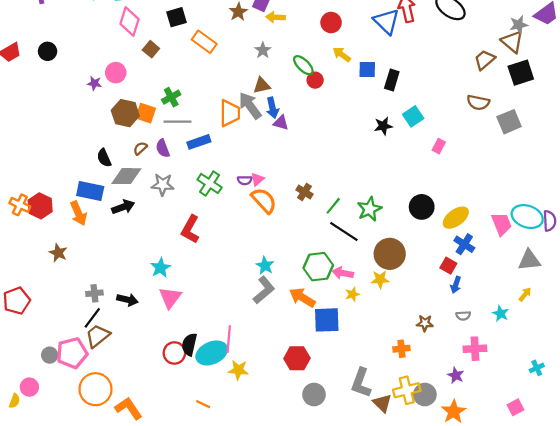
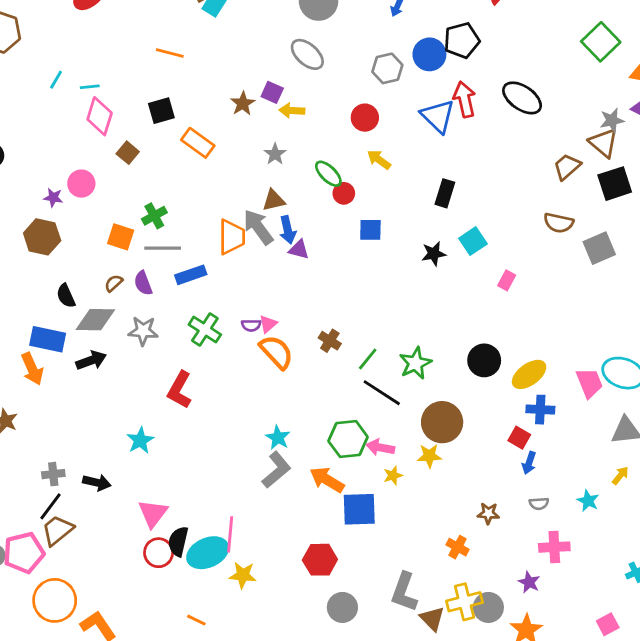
blue square: (367, 69) -> (370, 230), moved
brown hexagon: (125, 113) -> (42, 237), moved
blue cross: (464, 244) -> (540, 410), turned -30
pink triangle: (170, 298) -> (153, 513), moved
orange cross: (401, 349) -> (457, 547), turned 35

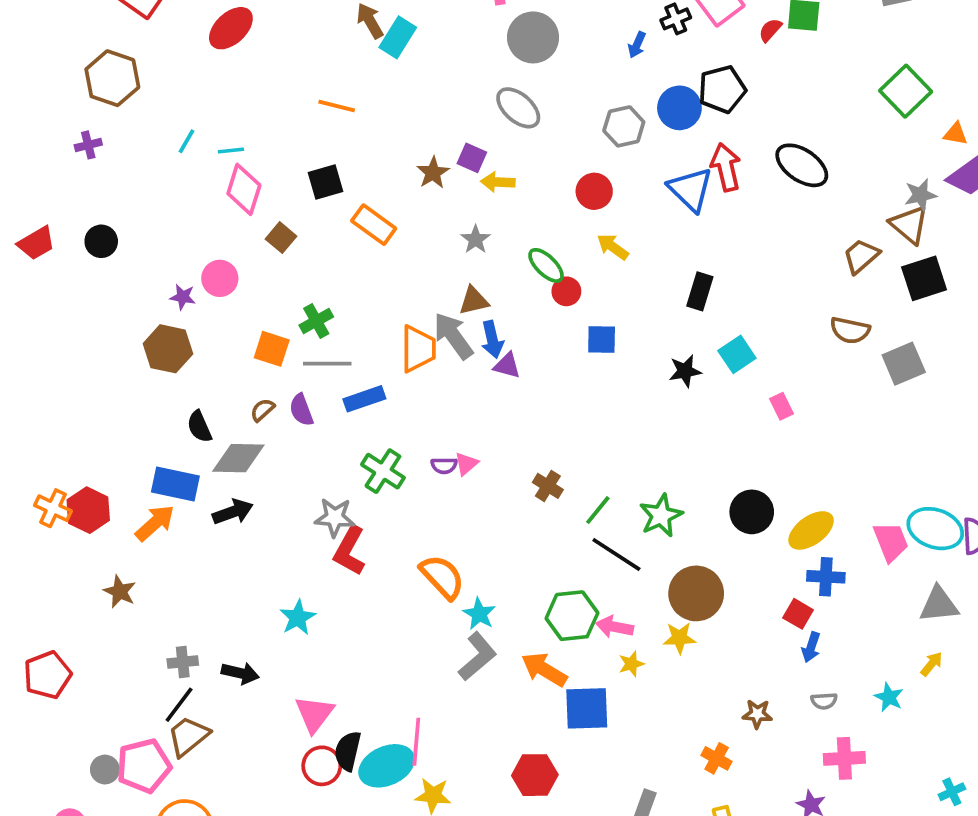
pink rectangle: (507, 280) -> (781, 406), turned -54
gray star: (143, 331) -> (335, 517), moved
orange semicircle: (276, 352) -> (442, 577), moved
orange arrow: (32, 369) -> (155, 523), turned -108

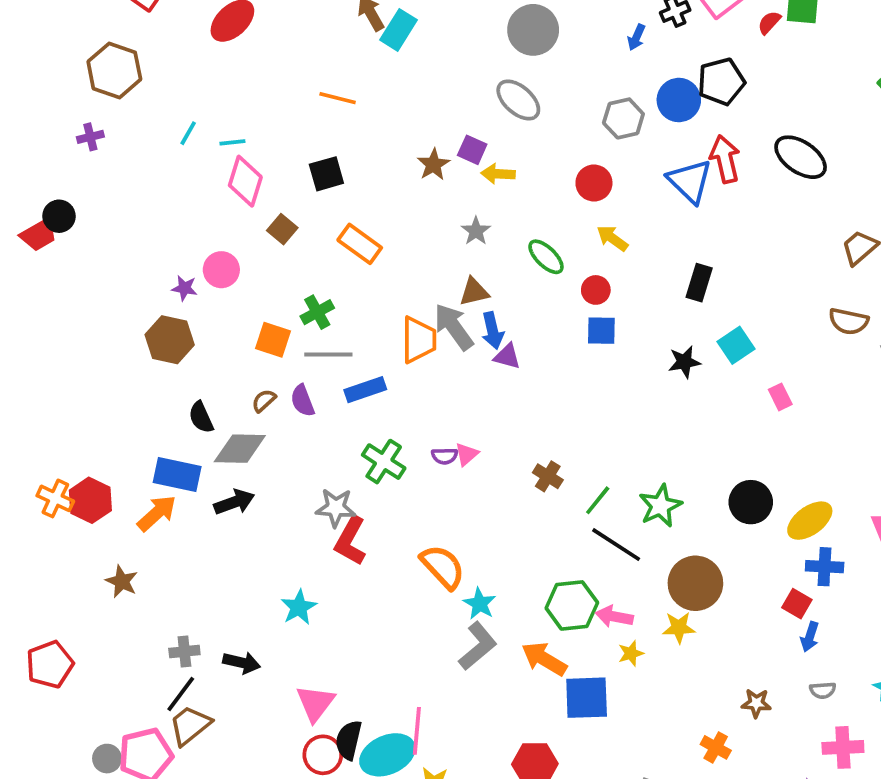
orange rectangle: (374, 225) -> (360, 244), moved
black circle: (101, 241) -> (59, 216), moved
red circle: (566, 291) -> (596, 290), moved

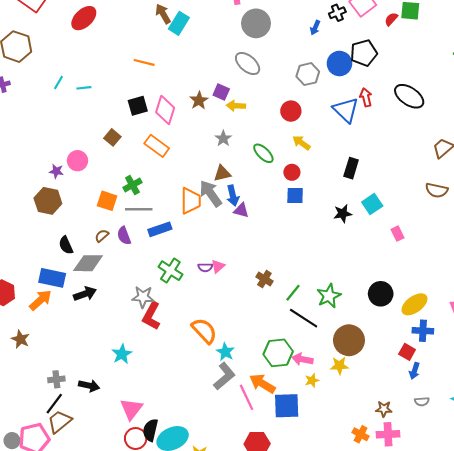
red arrow: (725, 159) -> (366, 97), size x0.7
pink diamond: (245, 181) -> (165, 110), moved
pink line: (417, 731) -> (246, 397), moved, turned -30
pink cross: (843, 747) -> (388, 434), moved

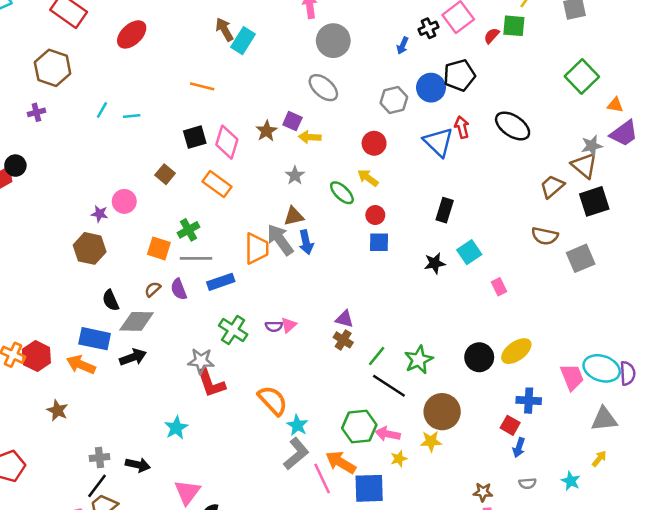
yellow arrow: (301, 143) -> (368, 178), moved
purple triangle: (241, 210) -> (344, 319), moved
orange arrow: (41, 300) -> (81, 365), turned -115
yellow ellipse: (414, 304) -> (516, 351), moved
red L-shape: (151, 316) -> (211, 383), turned -48

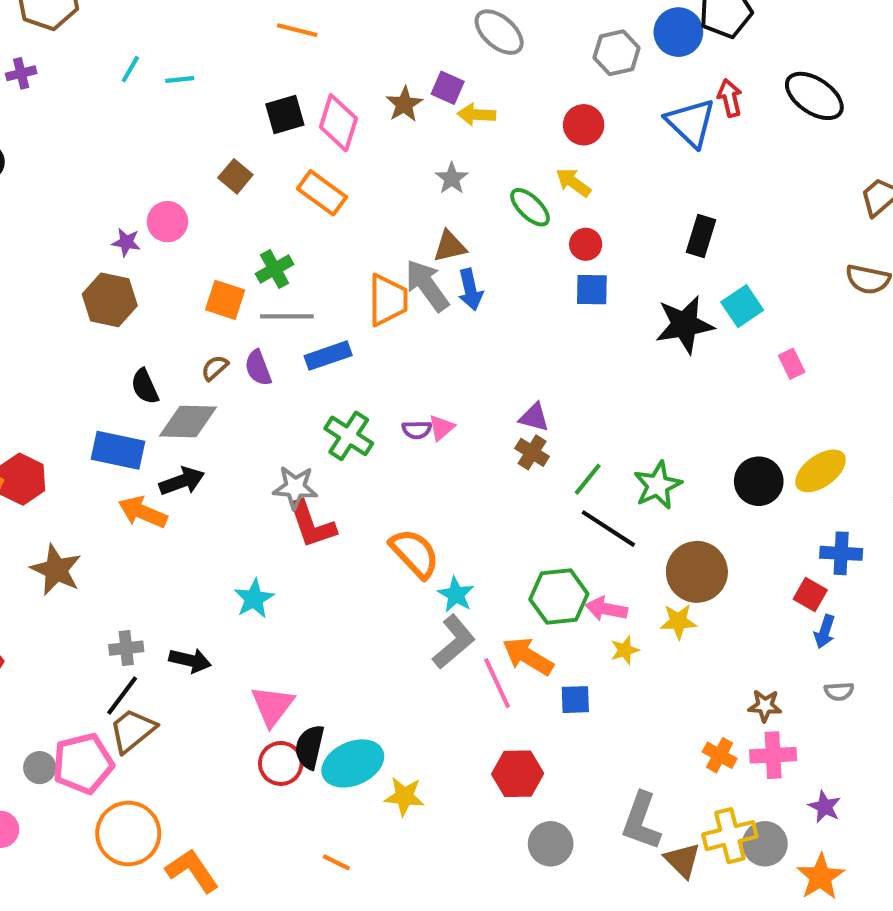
black star: (435, 263) -> (685, 325), size x1.6
orange arrow: (81, 365) -> (143, 512), moved
brown star: (57, 410) -> (56, 570), size x1.4
blue square: (369, 488) -> (575, 700), size x0.6

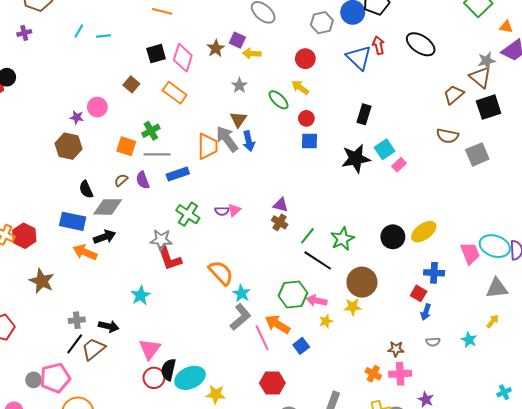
brown triangle: (450, 246) -> (238, 119), turned -42
pink rectangle: (792, 364) -> (399, 165), moved, turned 72
blue square: (575, 700) -> (301, 346), turned -35
brown trapezoid: (132, 730) -> (93, 349), moved

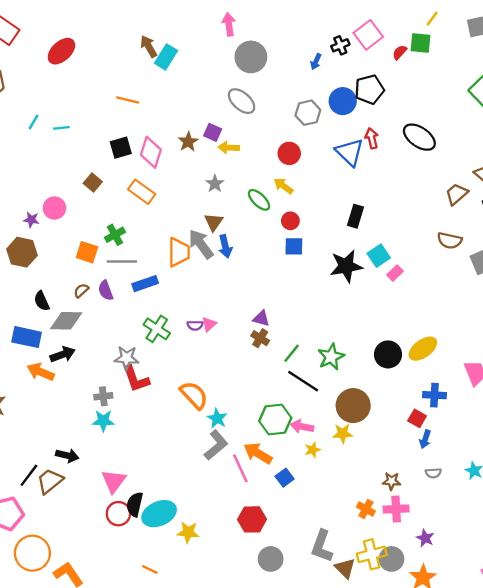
cyan star: (141, 295) -> (103, 421), turned 30
gray cross: (77, 320) -> (103, 396), moved

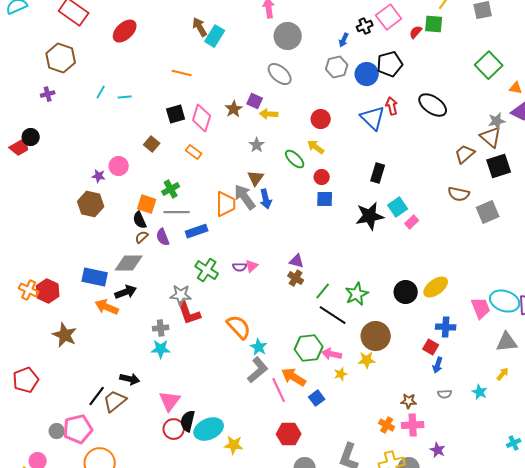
gray hexagon: (308, 113) -> (337, 67), moved
orange rectangle: (142, 192) -> (194, 152), size x0.7
black semicircle: (42, 301) -> (140, 220), moved

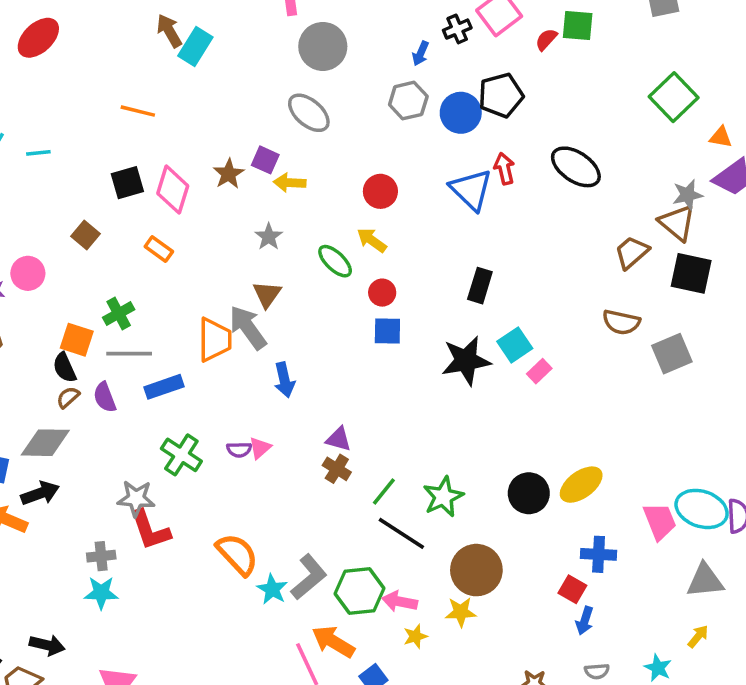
black square: (499, 166) -> (691, 273), turned 30
blue arrow: (266, 199) -> (284, 380), moved
gray L-shape: (258, 370) -> (309, 577), moved

